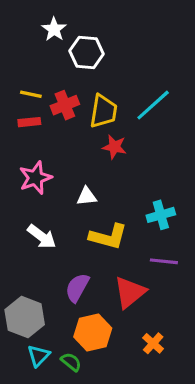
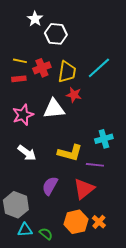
white triangle: (87, 196) -> (54, 109), moved, size x1.6
purple line: (164, 261) -> (95, 165), moved
orange hexagon: (93, 332) -> (76, 222), moved
cyan triangle: (39, 356) -> (25, 230), turned 42

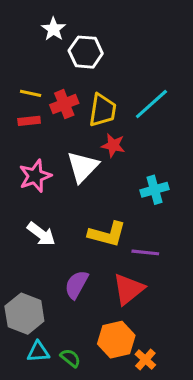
white triangle: (54, 109) -> (83, 167), turned -40
cyan cross: (104, 139) -> (155, 190), moved
orange cross: (99, 222) -> (145, 360), moved

